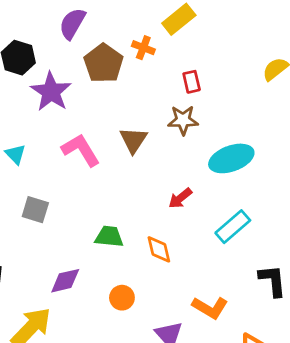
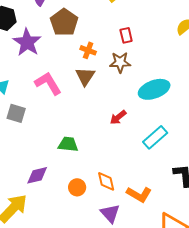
orange cross: (143, 48) -> (88, 50), moved
gray square: (35, 210) -> (16, 113), moved
orange diamond: (159, 249) -> (106, 181), moved

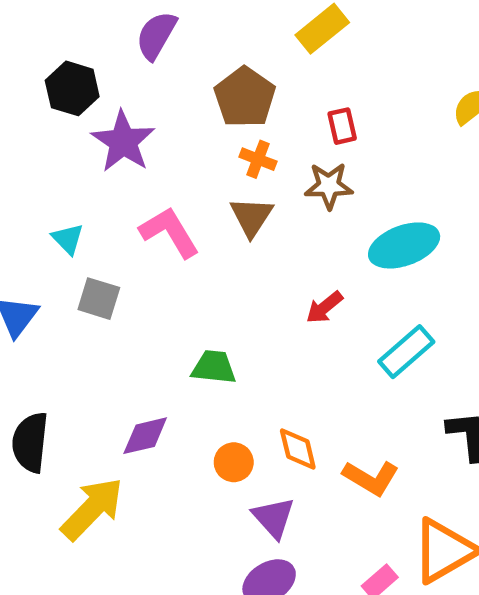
brown pentagon: (64, 22) -> (245, 97), moved
purple triangle: (110, 213) -> (274, 518), moved

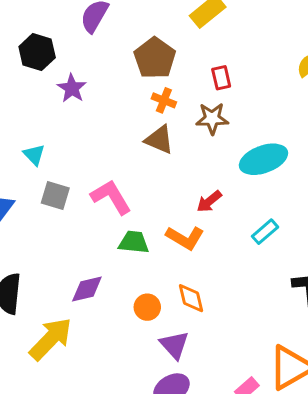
purple star: (123, 142) -> (72, 88), size x0.7
brown triangle: (251, 217) -> (159, 140), turned -40
pink L-shape: (170, 232) -> (111, 197), moved
cyan rectangle: (406, 352) -> (265, 232), size x0.7
orange L-shape: (371, 478) -> (185, 238), moved

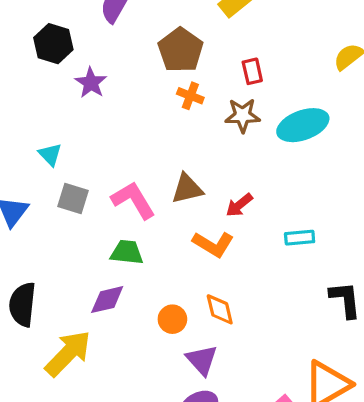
brown triangle: (159, 140) -> (187, 189), moved, turned -36
cyan ellipse: (263, 159) -> (303, 125), moved
cyan rectangle: (265, 232) -> (300, 238), turned 36
green trapezoid: (134, 242) -> (127, 252), moved

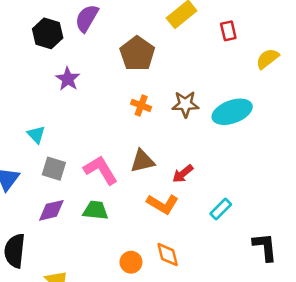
black hexagon: (53, 44) -> (48, 33), moved
red rectangle: (252, 71) -> (228, 31), moved
orange cross: (190, 96) -> (141, 105), moved
cyan rectangle: (300, 238) -> (221, 209), moved, turned -40
purple diamond: (107, 300) -> (51, 210), moved

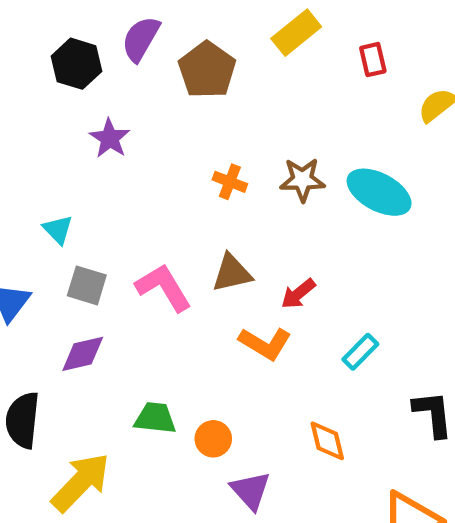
brown pentagon: (137, 54) -> (207, 70), moved
cyan ellipse: (232, 112) -> (379, 192), turned 48
green trapezoid: (96, 210) -> (155, 418), moved
orange diamond: (168, 255) -> (327, 441), moved

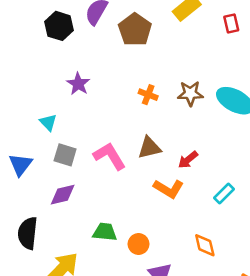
purple star: (110, 138) -> (78, 84), moved

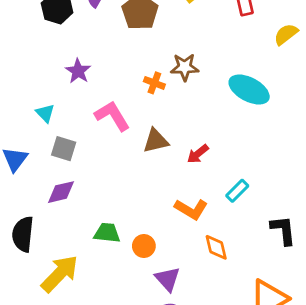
brown star: (190, 93) -> (185, 67), moved
pink L-shape: (110, 156) -> (112, 116), moved
orange L-shape: (169, 189) -> (191, 209), moved

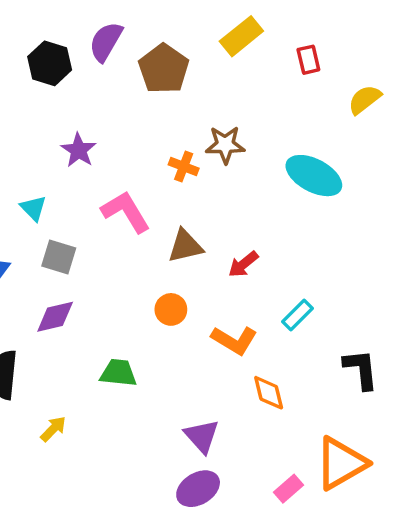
orange circle: (144, 246) -> (171, 309), moved
yellow arrow: (60, 274) -> (53, 429), size x0.5

